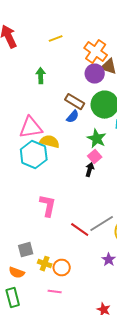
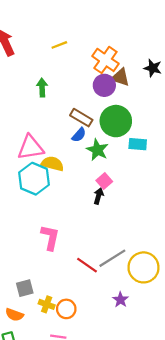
green star: (97, 139) -> (97, 150), moved

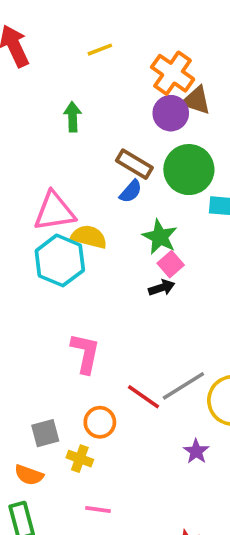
green star: (97, 150) -> (160, 237), moved
black arrow: (99, 196) -> (162, 288), turned 56
orange circle: (66, 309) -> (100, 422), moved

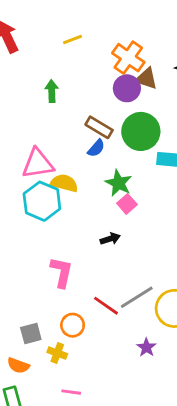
black arrow: (162, 288) -> (110, 239), moved

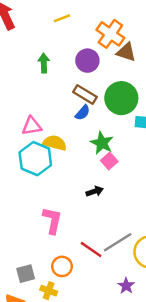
purple circle: (127, 88) -> (87, 61), moved
pink triangle: (38, 164) -> (32, 126), size x0.7

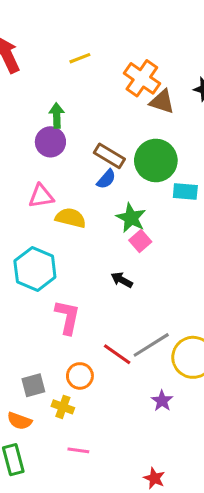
purple circle: (87, 61) -> (50, 142), moved
cyan hexagon: (35, 159) -> (35, 269), moved
black arrow: (95, 191) -> (122, 280), turned -133

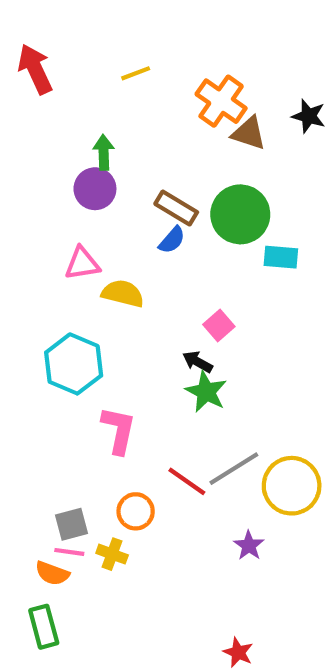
green star: (131, 218) -> (206, 392), moved
black arrow: (122, 280) -> (198, 362), moved
pink line: (78, 450) -> (69, 552), moved

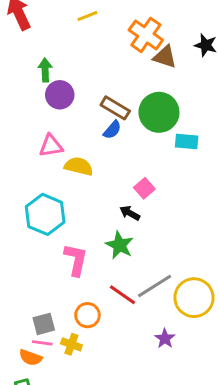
green arrow: (104, 152) -> (45, 70), moved
green star: (206, 392) -> (120, 245), moved

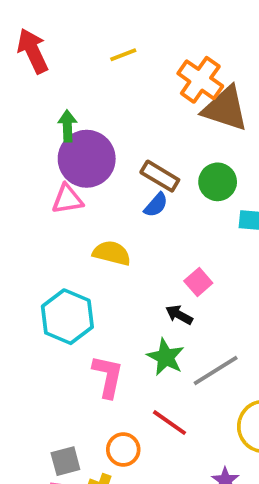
brown triangle: (165, 57) -> (225, 109), size x1.5
purple circle: (60, 95) -> (87, 159), size x1.5
green circle: (159, 112) -> (218, 182), size x0.7
pink triangle: (51, 146) -> (67, 199), moved
gray line: (155, 286) -> (216, 371), moved

